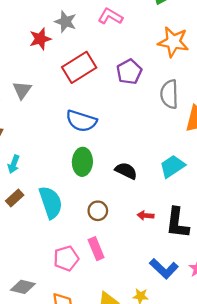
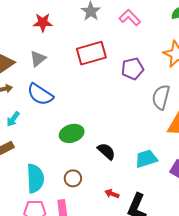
red star: (40, 39) -> (43, 22), moved
blue semicircle: (81, 121) -> (40, 94), moved
green ellipse: (82, 162) -> (72, 133), turned 55
cyan semicircle: (51, 202) -> (35, 178), moved

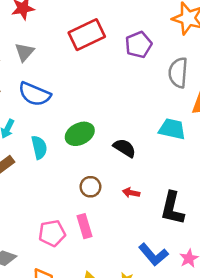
cyan trapezoid: (146, 159) -> (172, 129), moved, turned 40
cyan semicircle: (35, 178) -> (39, 147), moved, size x0.7
red arrow: (112, 194) -> (131, 193), moved

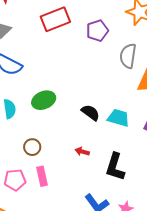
cyan trapezoid: (172, 129) -> (118, 118), moved
black semicircle: (125, 148) -> (91, 113), moved
brown circle: (90, 187) -> (32, 147), moved

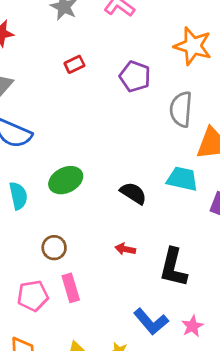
red rectangle: (55, 19) -> (74, 64), size x0.5
purple pentagon: (97, 31) -> (135, 76), turned -30
cyan trapezoid: (118, 118) -> (182, 179), moved

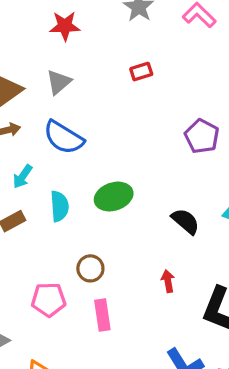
purple pentagon: (135, 76) -> (202, 136), moved
red arrow: (125, 249) -> (168, 281), turned 60
pink pentagon: (33, 296) -> (49, 300), moved

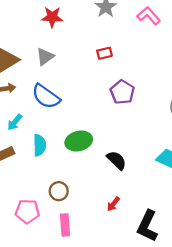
purple pentagon: (202, 136) -> (122, 92), moved
black semicircle: (185, 221) -> (117, 160), moved
red arrow: (168, 281) -> (113, 204), turned -136

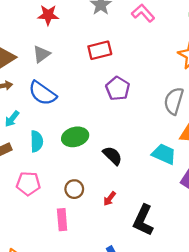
red rectangle: (104, 53) -> (100, 50), size x1.5
brown circle: (59, 191) -> (74, 189), moved
pink pentagon: (27, 211) -> (28, 184), moved

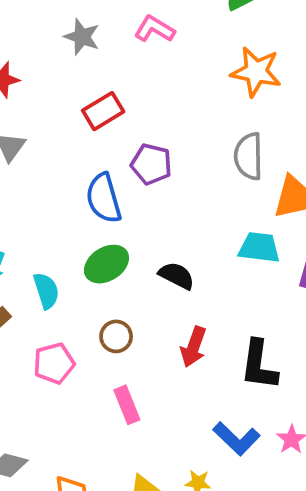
blue semicircle: (42, 93) -> (104, 198), moved, turned 56
brown circle: (74, 189) -> (116, 336), moved
red arrow: (110, 199) -> (194, 347), size x1.5

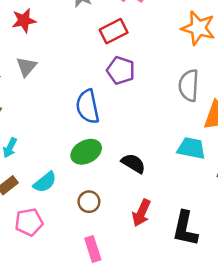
red rectangle: (103, 111) -> (114, 31), moved
purple pentagon: (151, 164) -> (121, 70), moved
cyan semicircle: (46, 291) -> (45, 182), moved, turned 65
pink pentagon: (54, 363) -> (29, 222), moved

